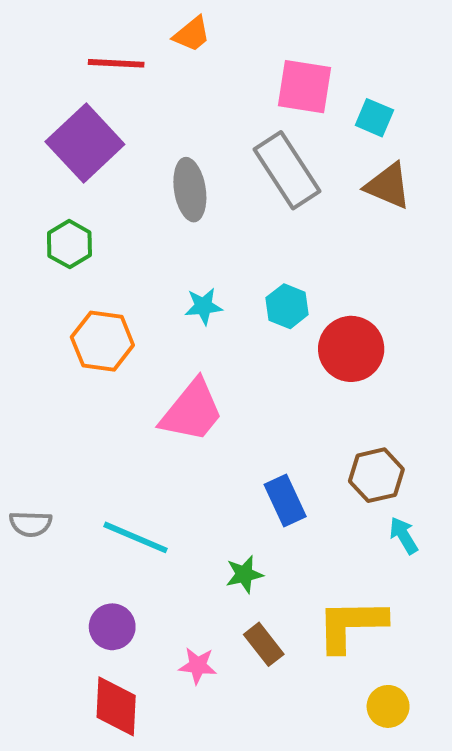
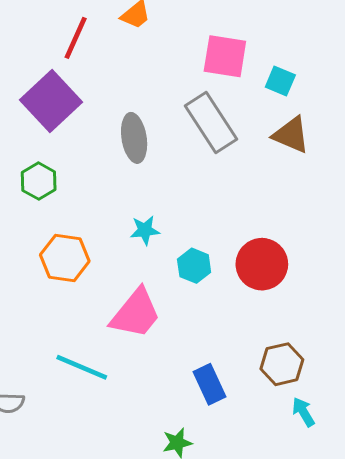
red line: (116, 63) -> (76, 38), turned -69
cyan hexagon: (287, 306) -> (194, 266), moved
cyan line: (135, 537) -> (82, 367), moved

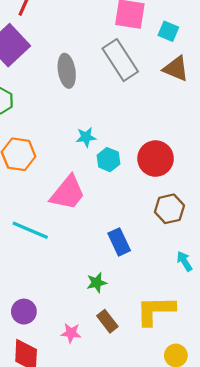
cyan star: (145, 230) -> (86, 137), moved
brown hexagon: (282, 364) -> (169, 209), moved

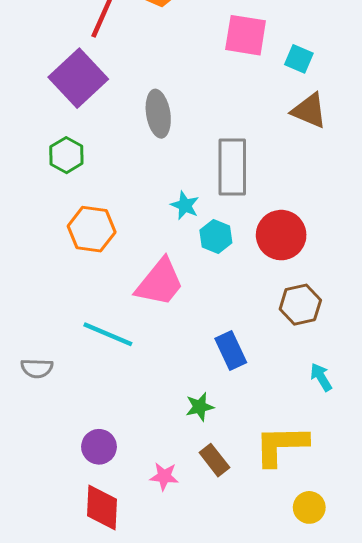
gray rectangle: (120, 60) -> (232, 167), moved, turned 33
cyan star: (86, 137) -> (185, 205), turned 30

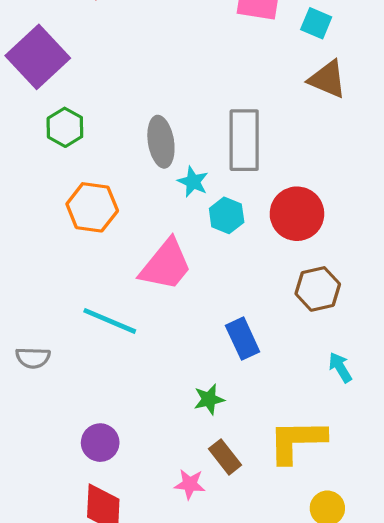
purple square: (78, 78) -> (38, 57), moved
gray ellipse: (158, 114) -> (161, 142), moved
pink star: (164, 476) -> (190, 484), moved

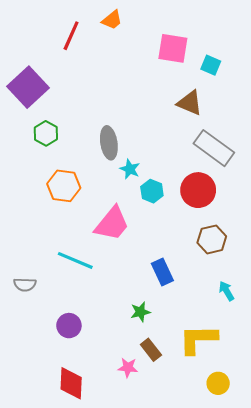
brown triangle: (327, 79) -> (190, 103), moved
gray rectangle: (244, 140) -> (214, 148), moved, turned -54
purple circle: (100, 443) -> (69, 326), moved

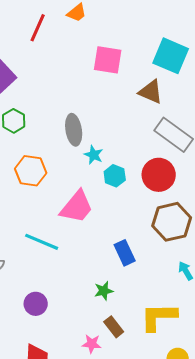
pink square: (173, 48) -> (108, 60), moved
cyan square: (211, 65) -> (171, 56), size x1.8
brown hexagon: (212, 239) -> (172, 222), size x1.4

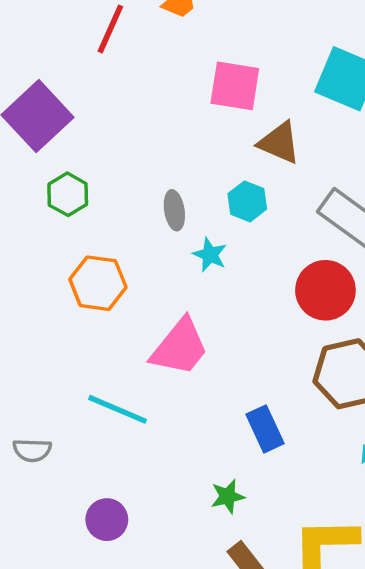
brown triangle: (151, 92) -> (279, 143), moved
gray ellipse: (74, 130) -> (174, 210), size x0.7
cyan hexagon: (115, 176) -> (247, 201), moved

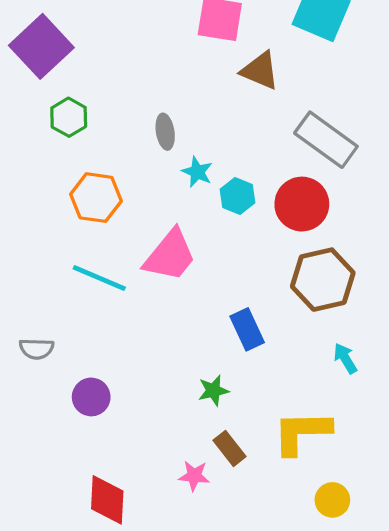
cyan hexagon: (247, 201) -> (238, 196), moved
cyan line: (117, 409) -> (99, 278), moved
purple circle: (107, 520) -> (91, 397), moved

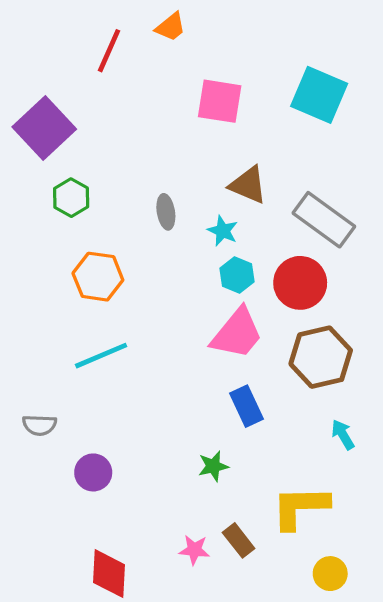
brown triangle: (260, 71) -> (248, 185), moved
cyan star: (197, 172) -> (223, 231), moved
pink trapezoid: (170, 255) -> (237, 333), moved
cyan line: (99, 278) -> (101, 356), turned -46
brown rectangle: (229, 448) -> (239, 540), moved

